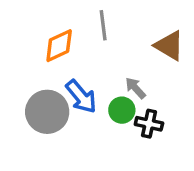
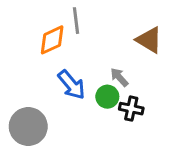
gray line: (103, 25) -> (76, 21), moved
gray circle: (47, 112) -> (28, 126), moved

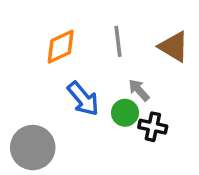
gray line: (76, 21) -> (118, 41), moved

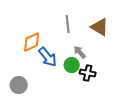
orange diamond: (61, 47) -> (32, 42), moved
gray circle: (33, 148) -> (19, 85), size x0.7

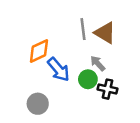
brown triangle: (100, 27) -> (105, 33), moved
gray circle: (19, 85) -> (38, 104), moved

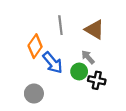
gray line: (83, 29) -> (60, 25), moved
orange diamond: (39, 51) -> (35, 46), turned -30

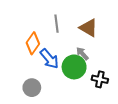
green circle: (79, 71) -> (74, 67), size x1.5
black cross: (97, 80) -> (100, 79), moved

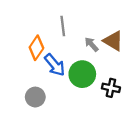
brown triangle: (89, 28) -> (113, 41), moved
gray arrow: (82, 54) -> (91, 44), moved

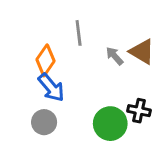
blue arrow: (55, 65) -> (51, 88), moved
green circle: (82, 74) -> (110, 124), moved

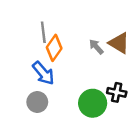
gray line: (79, 33) -> (43, 32), moved
orange diamond: (46, 60) -> (54, 48), moved

